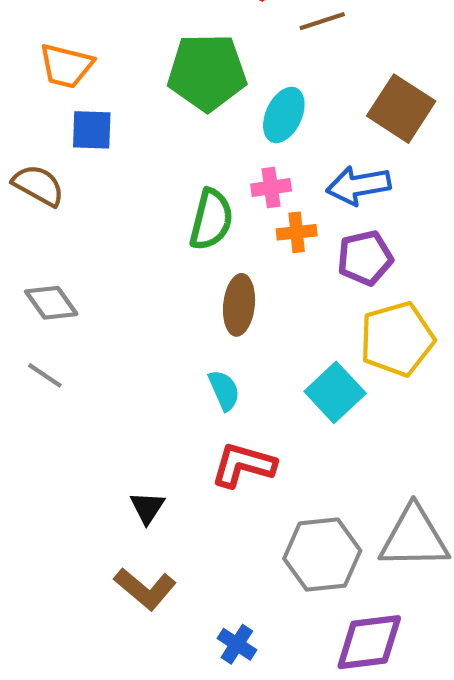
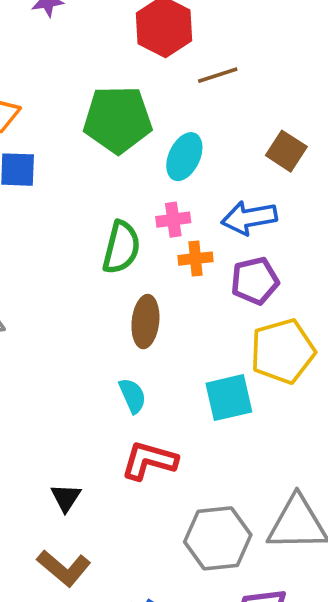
brown square: (401, 109) -> (286, 151), size x0.7
cyan square: (335, 392) -> (229, 398), turned 30

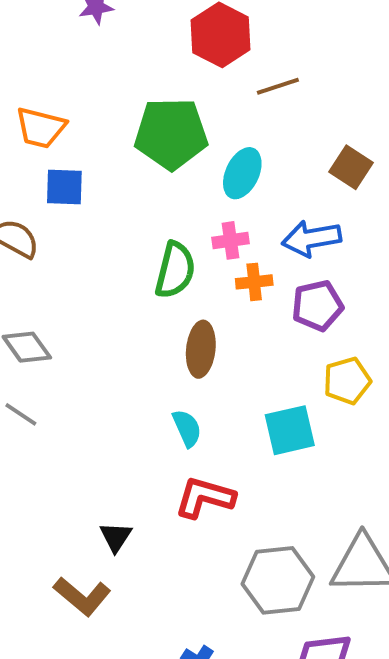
yellow pentagon: (283, 351) -> (347, 381), size x0.7
brown L-shape: (64, 568) -> (82, 596), moved

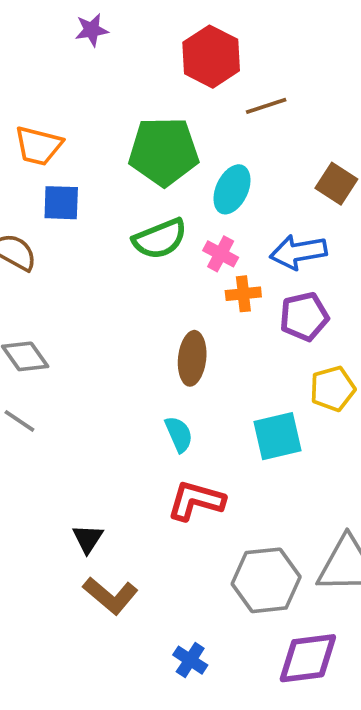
pink cross: (230, 240) -> (221, 254), turned 36
green semicircle: (175, 270) -> (160, 239), moved, turned 54
black triangle: (116, 537) -> (88, 539), moved
brown L-shape: (82, 596) -> (111, 596), moved

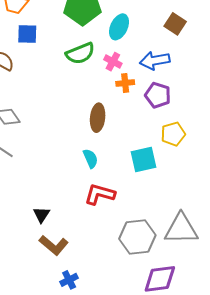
purple pentagon: (304, 317) -> (158, 95), turned 30
blue cross: (190, 660) -> (69, 280), moved, turned 30

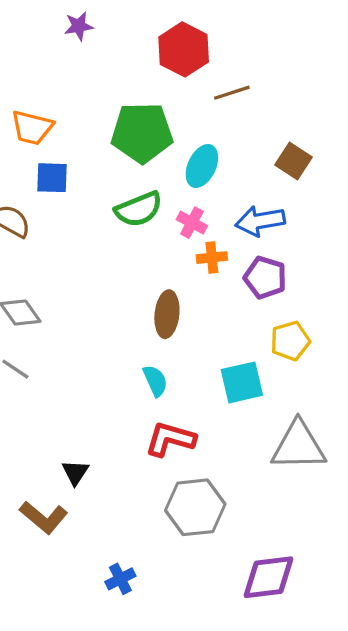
gray triangle: (181, 229) -> (298, 446), moved
gray hexagon: (137, 237) -> (195, 507), moved
brown L-shape: (54, 245) -> (44, 517), moved

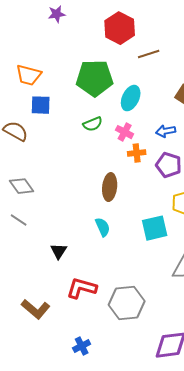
green semicircle: (139, 209) -> (93, 124), size x0.7
blue arrow: (260, 221) -> (166, 131), size x0.7
red L-shape: (170, 439) -> (82, 288), moved
black triangle: (75, 472) -> (59, 251), moved

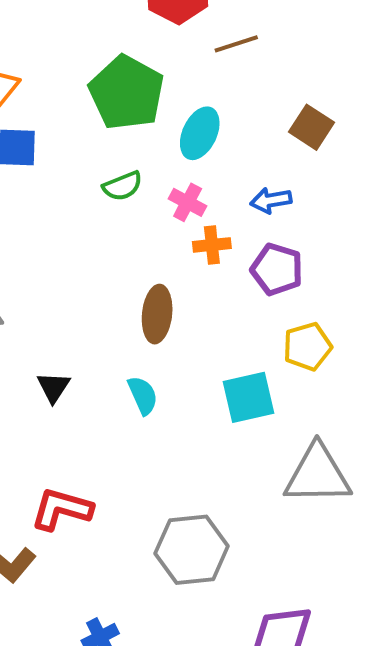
green pentagon: (95, 78) -> (127, 93), turned 30
black triangle: (59, 251) -> (53, 387), moved
red L-shape: (82, 288) -> (62, 509), moved

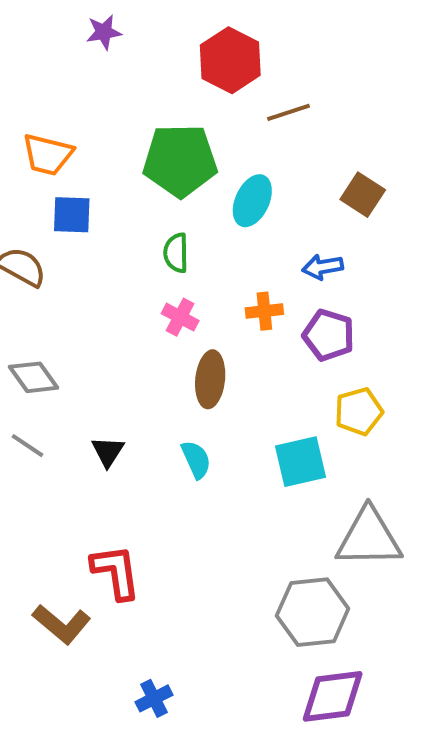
green pentagon: (127, 93) -> (180, 161), turned -30
green semicircle: (123, 186) -> (176, 253), turned 111
pink cross: (188, 202) -> (180, 317), moved
red L-shape: (62, 509) -> (116, 572), turned 66
gray hexagon: (192, 550) -> (313, 612), moved

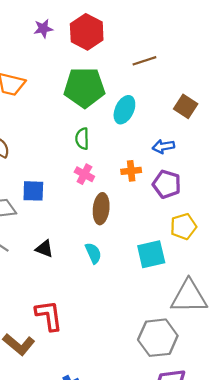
purple star: (104, 32) -> (43, 29), moved
red hexagon: (230, 60) -> (87, 32), moved
blue square: (72, 215) -> (33, 191), moved
black triangle: (108, 452) -> (44, 249), turned -42

